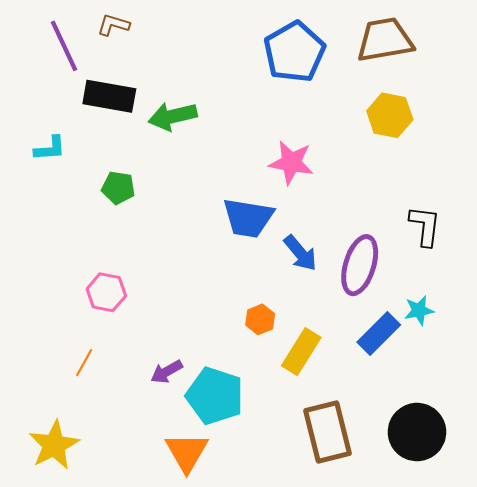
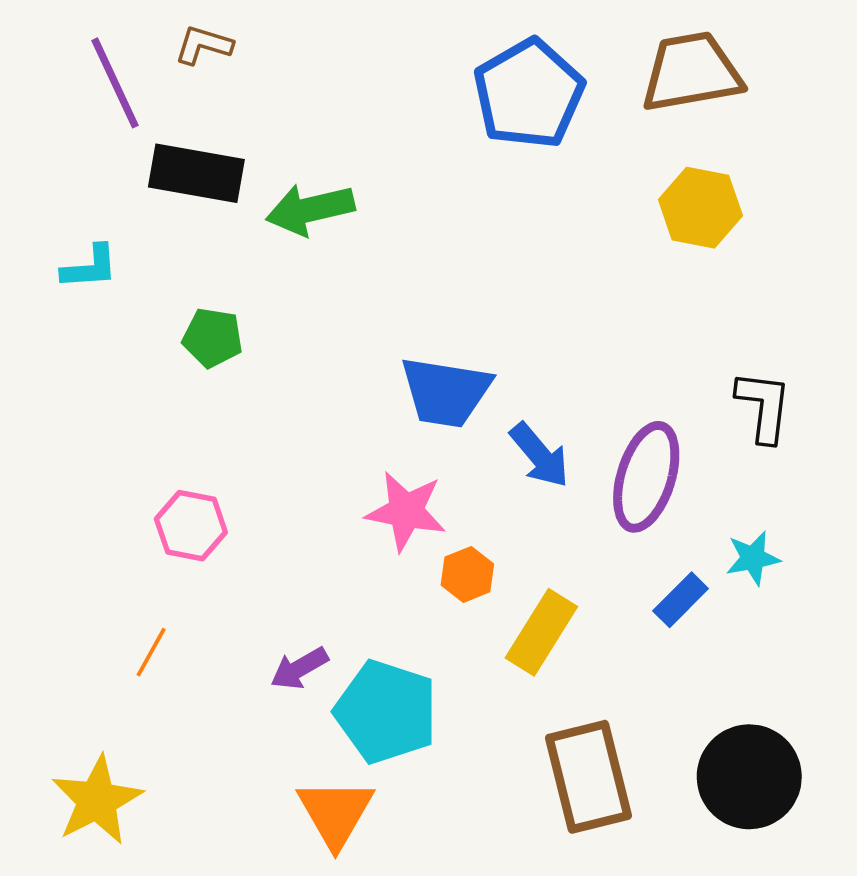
pink star: (291, 163) -> (406, 511), moved
blue rectangle: (379, 333) -> (681, 600), size x0.7

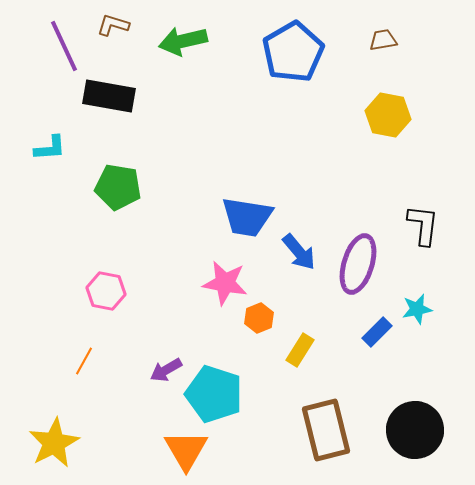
brown trapezoid: (691, 72) -> (383, 40), size x0.5
green arrow: (310, 209) -> (183, 41), moved
green pentagon: (213, 338) -> (118, 187), size x1.4
yellow rectangle: (541, 632) -> (300, 350), size x0.7

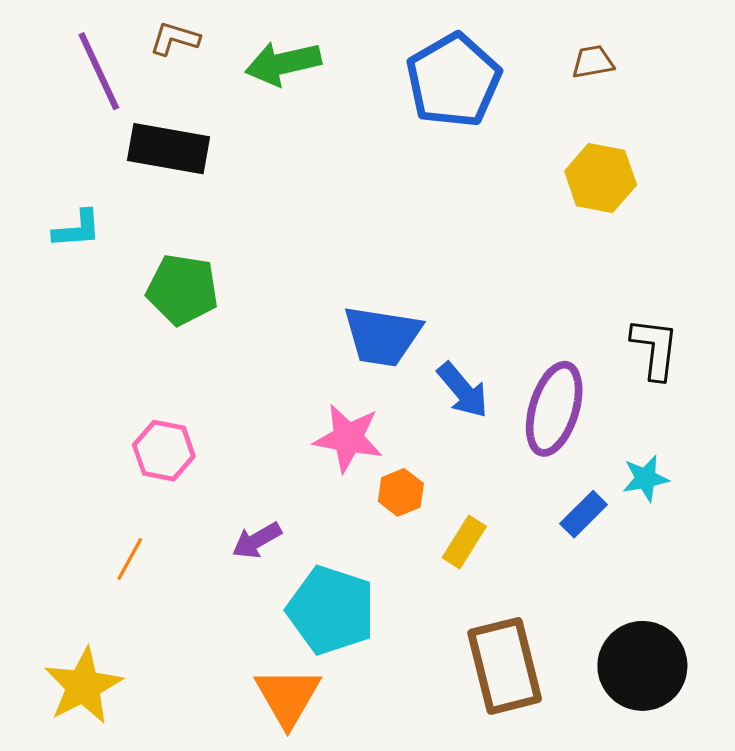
purple arrow: (166, 370) -> (257, 540), moved

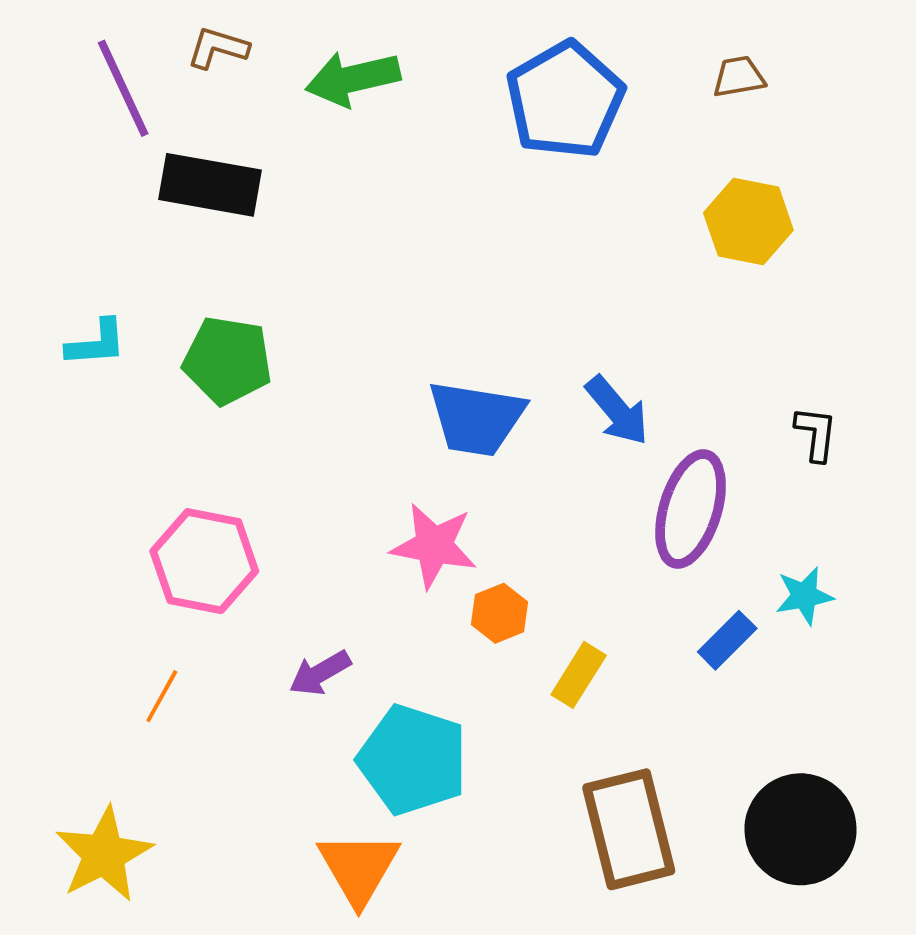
cyan L-shape: (77, 229) -> (96, 343), moved
black L-shape: (655, 348) -> (816, 434), size x0.7
blue arrow: (463, 390) -> (617, 411), moved
pink hexagon: (164, 451) -> (204, 561), size x1.4

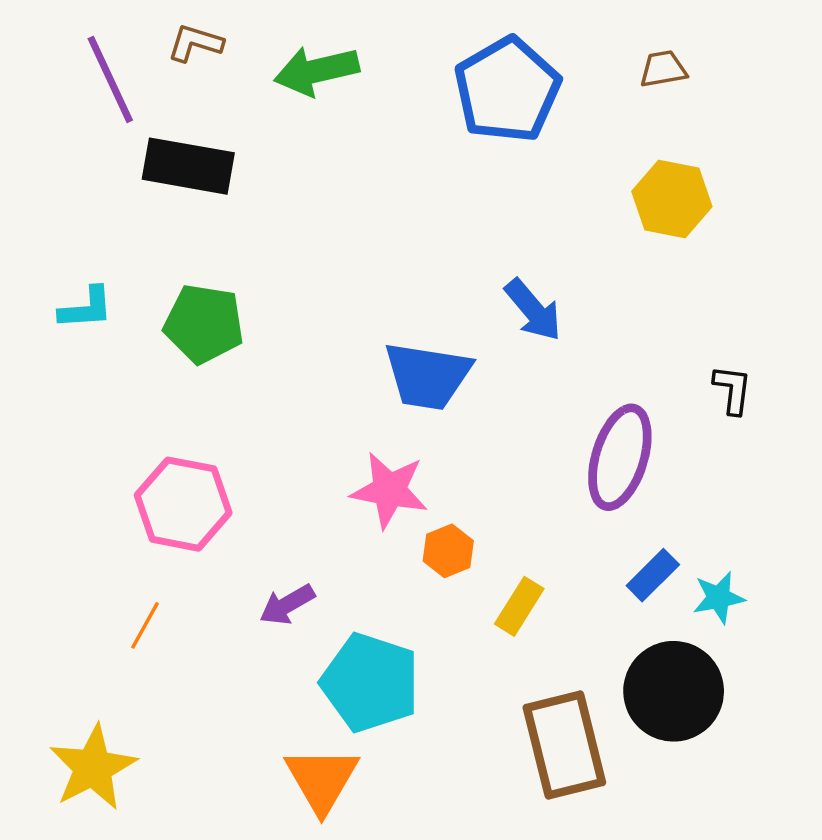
blue arrow: (617, 411) -> (533, 310), moved
cyan star: (804, 596) -> (719, 598), moved
black circle: (801, 829) -> (674, 691), moved

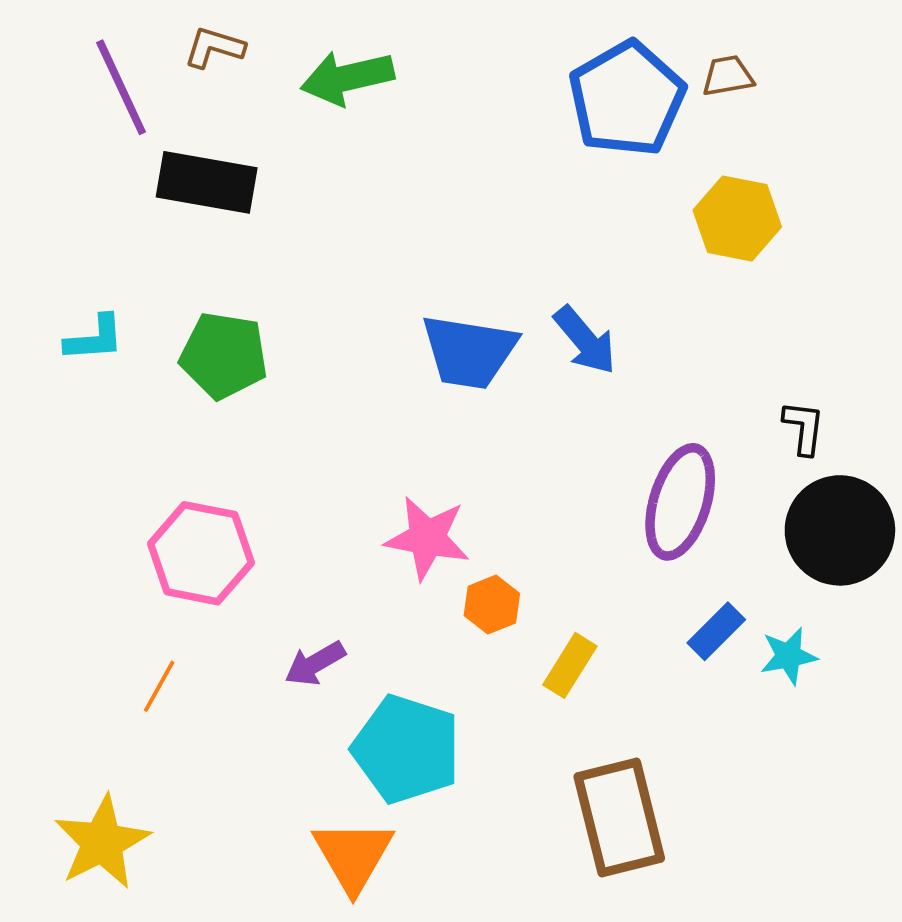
blue pentagon: (507, 90) -> (627, 99), moved
blue trapezoid: (427, 376) -> (469, 352), moved
black circle: (674, 691) -> (840, 530), moved

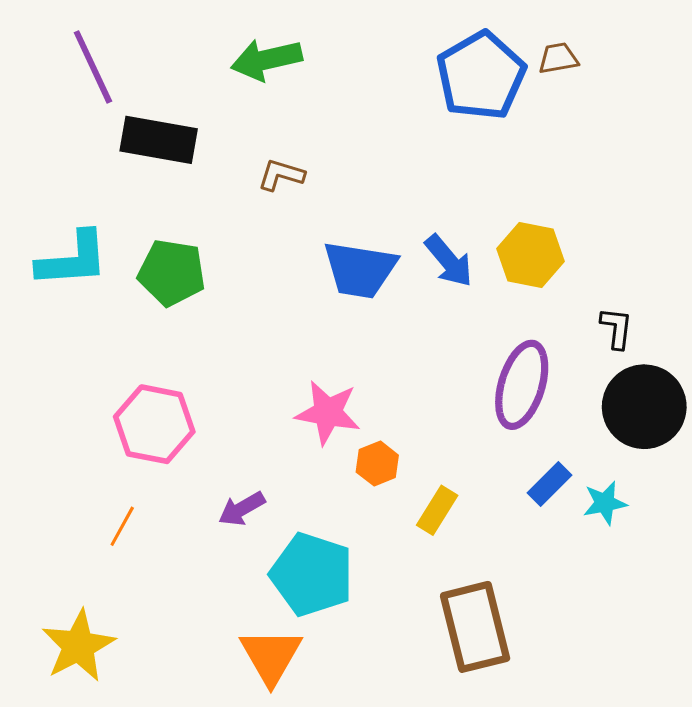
brown L-shape: (214, 47) -> (281, 175), moved
yellow hexagon: (737, 219) -> (530, 255), moved
cyan L-shape: (94, 338) -> (73, 259), size x1.6

